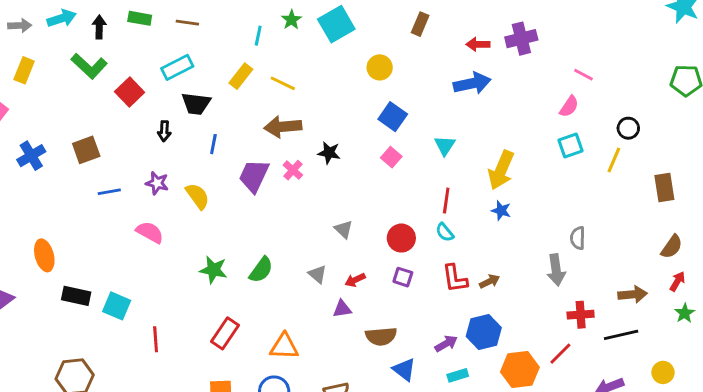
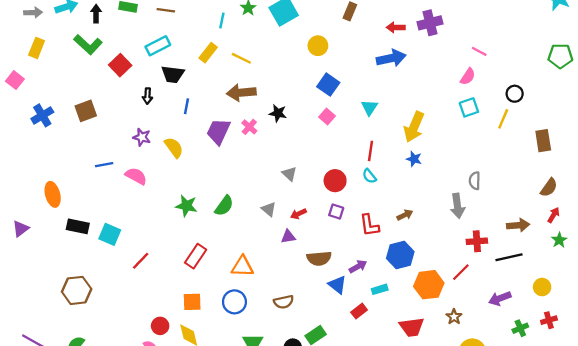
blue line: (109, 192) -> (104, 165), moved
red L-shape: (455, 279) -> (369, 225), moved
red line: (156, 339) -> (141, 261), turned 48
purple arrow: (446, 344) -> (358, 266), moved

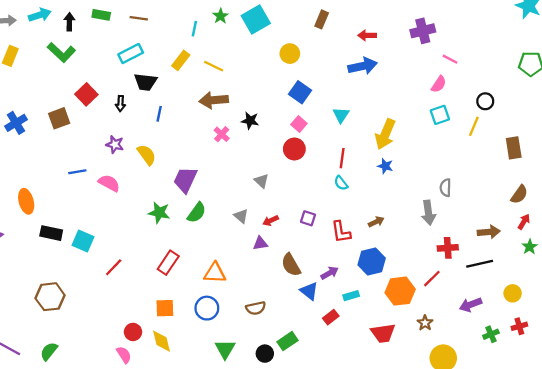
purple cross: (430, 23) -> (423, 31), moved
red square: (120, 65) -> (86, 94), moved
purple trapezoid: (218, 131) -> (185, 180), moved
red circle: (335, 181) -> (294, 149), moved
brown semicircle: (319, 258) -> (291, 265), turned 65

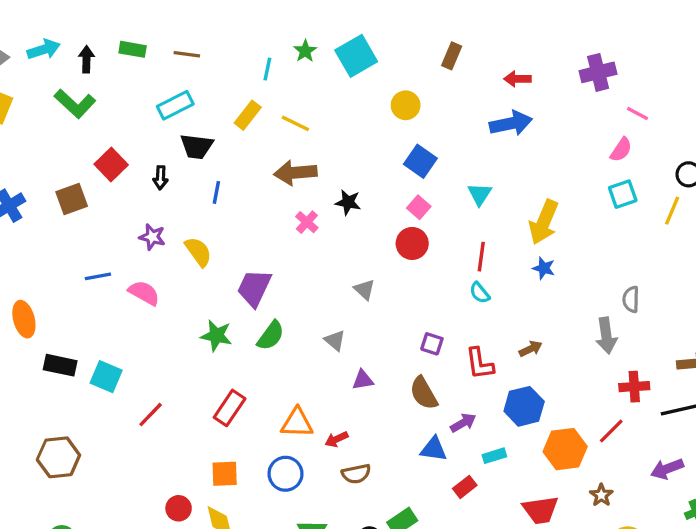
red arrow: (270, 221) -> (336, 439), moved
brown semicircle: (291, 265) -> (424, 393), moved
blue triangle: (309, 291) -> (434, 449), turned -30

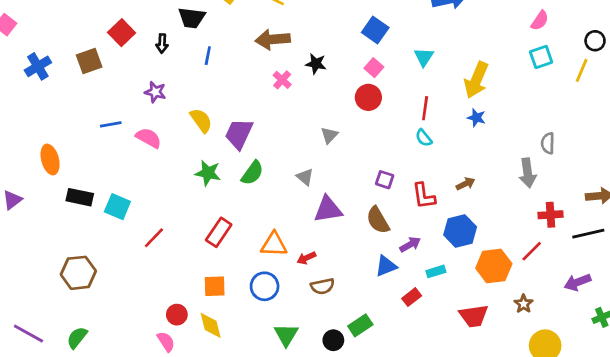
yellow semicircle: (198, 252) -> (201, 120), moved
gray triangle: (364, 290) -> (329, 135), turned 30
purple triangle: (363, 380) -> (328, 209), size x1.6
blue triangle: (434, 449) -> (386, 266), turned -30

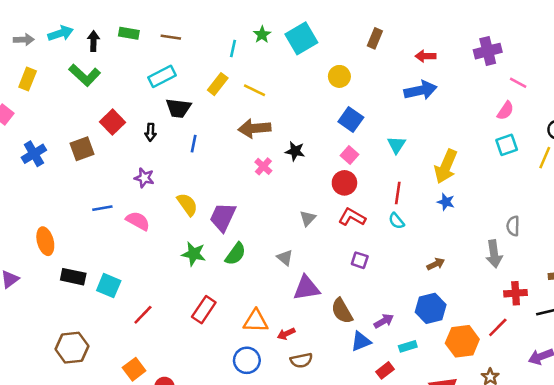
red L-shape: (424, 196) -> (352, 217), moved, turned 128
brown semicircle: (378, 220) -> (342, 311), moved
orange square: (215, 286) -> (134, 369), moved, turned -35

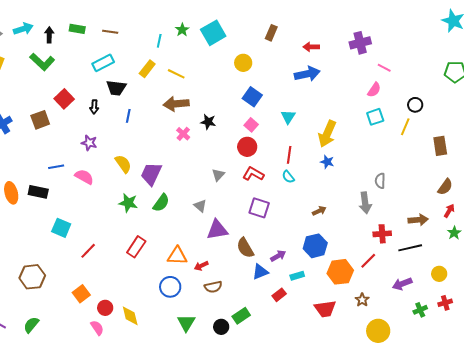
purple square: (360, 260) -> (259, 208), size x1.5
black rectangle: (73, 277) -> (38, 192), moved

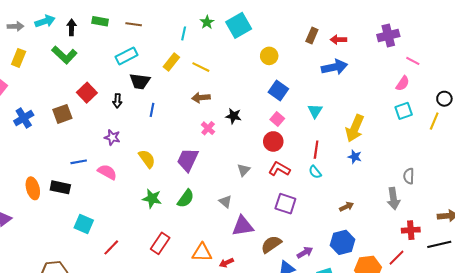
brown rectangle: (271, 33) -> (312, 36), moved
brown arrow: (176, 104) -> (201, 98), size x0.7
purple trapezoid: (151, 174) -> (188, 160), moved
brown semicircle: (245, 248) -> (271, 244), turned 85

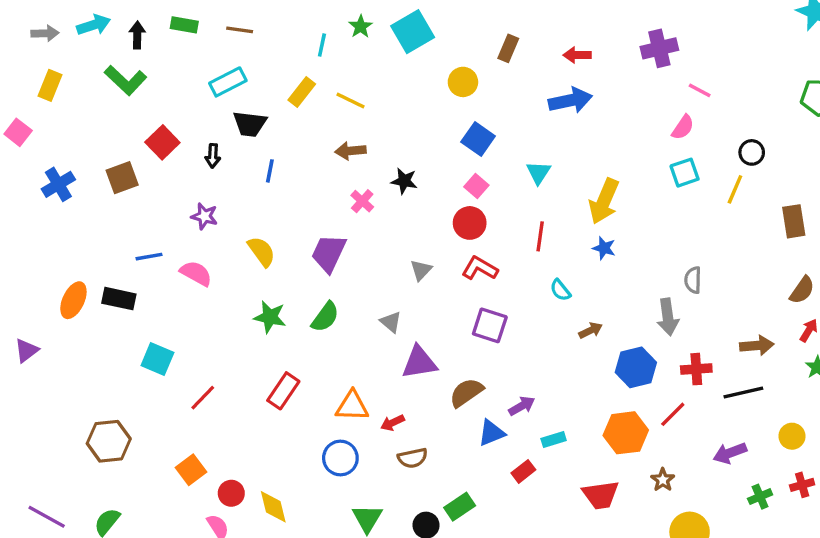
brown rectangle: (312, 36) -> (508, 48), moved
cyan semicircle: (315, 172) -> (560, 290), moved
orange ellipse: (33, 188) -> (73, 300), turned 40
blue hexagon: (343, 242) -> (636, 367), moved

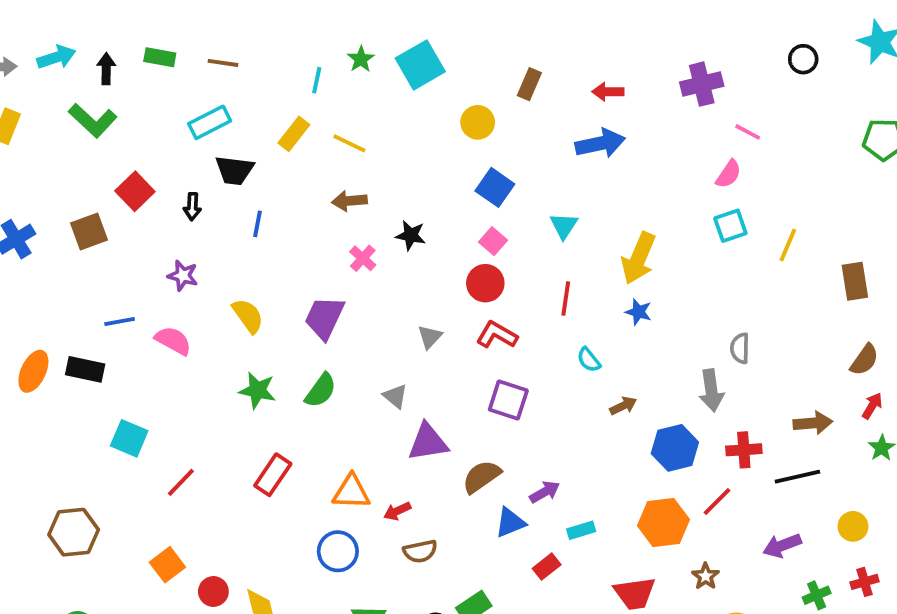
black circle: (752, 152) -> (803, 59), moved

